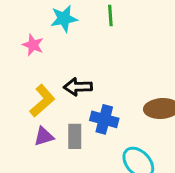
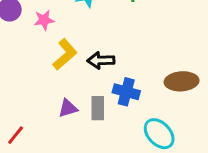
pink star: (33, 45) -> (44, 20), moved, turned -30
yellow L-shape: (42, 101) -> (65, 54), moved

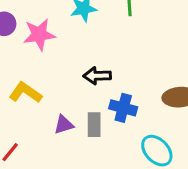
pink star: (44, 20) -> (39, 34), size x1.5
yellow L-shape: (65, 54) -> (25, 93), moved, turned -104

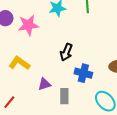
black arrow: (97, 76) -> (66, 52), turned -66
gray rectangle: (94, 125) -> (64, 96), moved

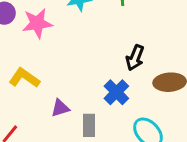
black arrow: (66, 52) -> (135, 58), moved
blue cross: (83, 73) -> (116, 92), turned 30

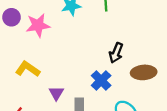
purple triangle: (60, 108) -> (56, 93), turned -42

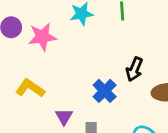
blue cross: (101, 80) -> (105, 91), moved

